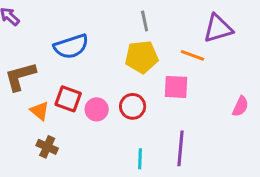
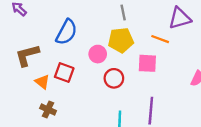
blue semicircle: (71, 46) -> (67, 32), turned -44
pink circle: (97, 109) -> (98, 54), moved

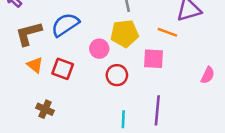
blue semicircle: (67, 32) -> (65, 25), turned -152
brown L-shape: (27, 55) -> (29, 34), moved
orange triangle: (42, 82) -> (35, 65), moved

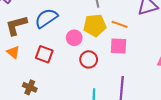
orange line: (167, 32) -> (120, 24), moved
orange triangle: (35, 65) -> (13, 52), moved

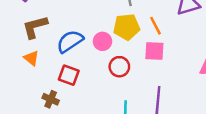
blue semicircle: (46, 18) -> (70, 41), moved
orange line: (120, 24) -> (156, 26), turned 42
red square: (44, 54) -> (69, 75), moved

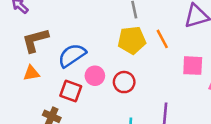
pink circle: (102, 41) -> (95, 76), moved
pink square: (154, 51) -> (193, 66), moved
orange triangle: (31, 58) -> (31, 73), turned -49

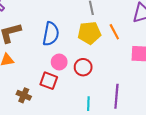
blue semicircle: (72, 55) -> (51, 34), moved, turned 135
red square: (71, 91) -> (49, 81), moved

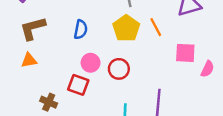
yellow pentagon: (89, 33) -> (126, 28), turned -30
blue semicircle: (51, 34) -> (81, 30), size x0.7

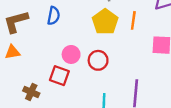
orange line: (156, 27) -> (133, 20), turned 36
blue semicircle: (81, 30) -> (54, 16), moved

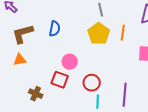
red circle: (98, 60) -> (92, 83), moved

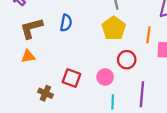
orange line: (123, 33) -> (148, 35), moved
pink circle: (70, 62) -> (105, 77), moved
red circle: (92, 83) -> (127, 60), moved

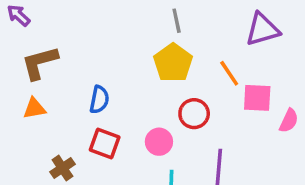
blue semicircle: (66, 23) -> (99, 100), moved
orange line: (148, 35) -> (229, 73), turned -42
brown cross: (45, 93) -> (62, 168), turned 32

